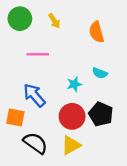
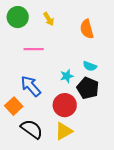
black pentagon: (101, 114) -> (88, 88), moved
orange square: (15, 118) -> (14, 106), turned 36

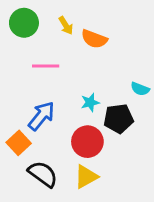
orange semicircle: (87, 29) -> (94, 39), moved, turned -54
cyan semicircle: (90, 66) -> (140, 89), moved
blue arrow: (31, 86) -> (42, 116), turned 80
black pentagon: (88, 88) -> (118, 119), turned -30

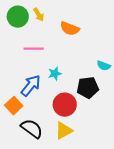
yellow arrow: (66, 25) -> (39, 15), moved
cyan star: (90, 102) -> (55, 74), moved

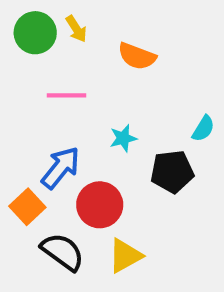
cyan semicircle: (104, 66) -> (203, 129), turned -80
cyan star: (55, 74) -> (123, 138), moved
red circle: (65, 105) -> (100, 205), moved

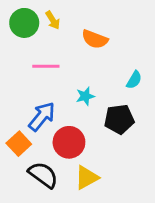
cyan semicircle: (203, 129) -> (134, 80), moved

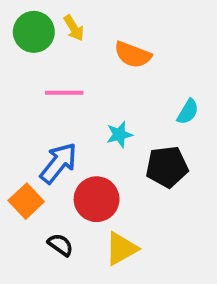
black semicircle: (43, 175) -> (60, 245), size x0.6

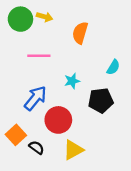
yellow arrow: (74, 28) -> (45, 17), turned -42
orange semicircle: (133, 55) -> (80, 33), turned 85
orange square: (26, 201) -> (16, 135), moved

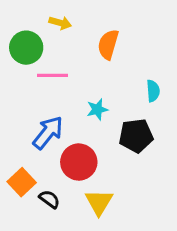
green circle: (20, 19) -> (26, 48), moved
cyan semicircle: (113, 67) -> (153, 91), turned -35
yellow triangle: (73, 150) -> (99, 202), turned -30

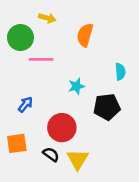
blue arrow: (48, 133) -> (25, 104), moved, size x0.6
orange square: (22, 182) -> (17, 143), turned 35
black semicircle: (49, 199) -> (51, 154), moved

